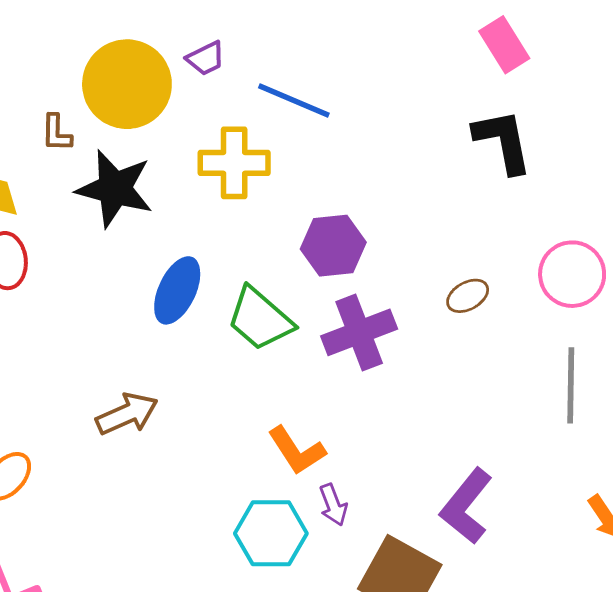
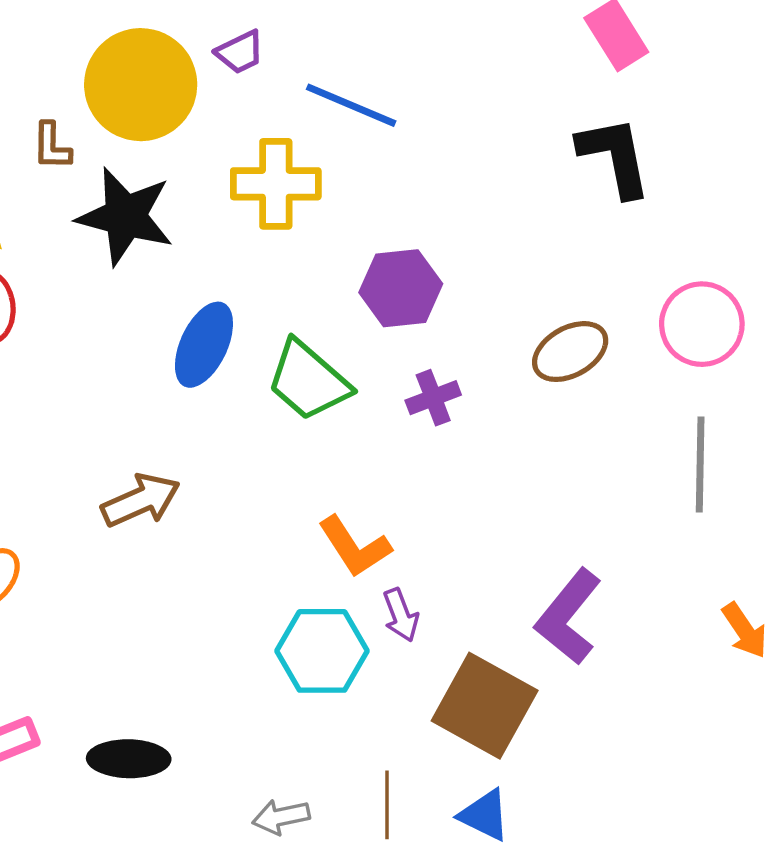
brown ellipse: (468, 296) -> (570, 352), size x1.4
purple cross: (359, 332) -> (433, 398), size x0.6

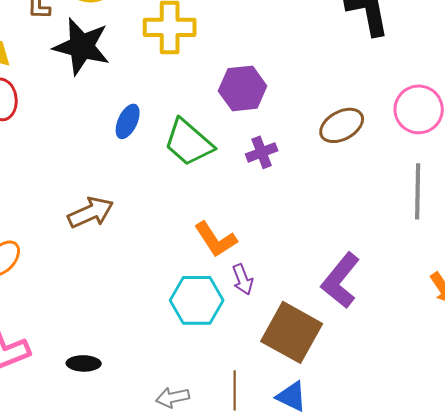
blue ellipse: (204, 345) -> (128, 121), size x0.7
black ellipse: (129, 759) -> (84, 363), size x0.7

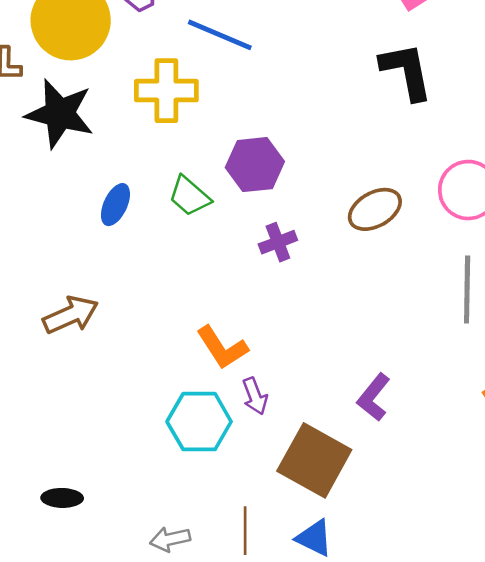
green trapezoid: (189, 142) -> (189, 196), moved, size x0.7
purple L-shape: (341, 280) -> (374, 397), size x0.7

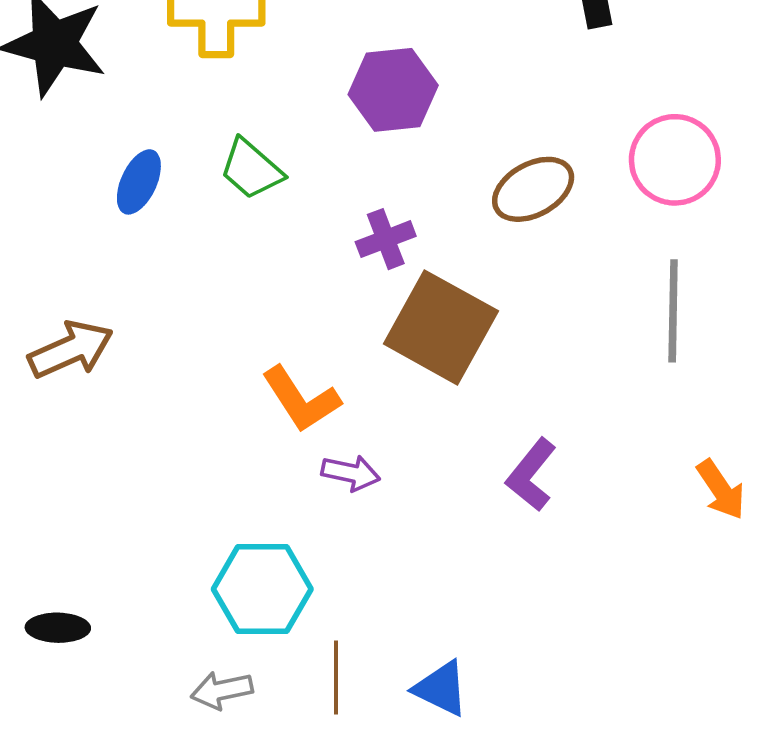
purple hexagon: (255, 165) -> (393, 90), moved
purple arrow: (255, 396) -> (351, 473), turned -57
cyan hexagon: (199, 422) -> (262, 589), moved
brown square: (314, 460) -> (441, 327), moved

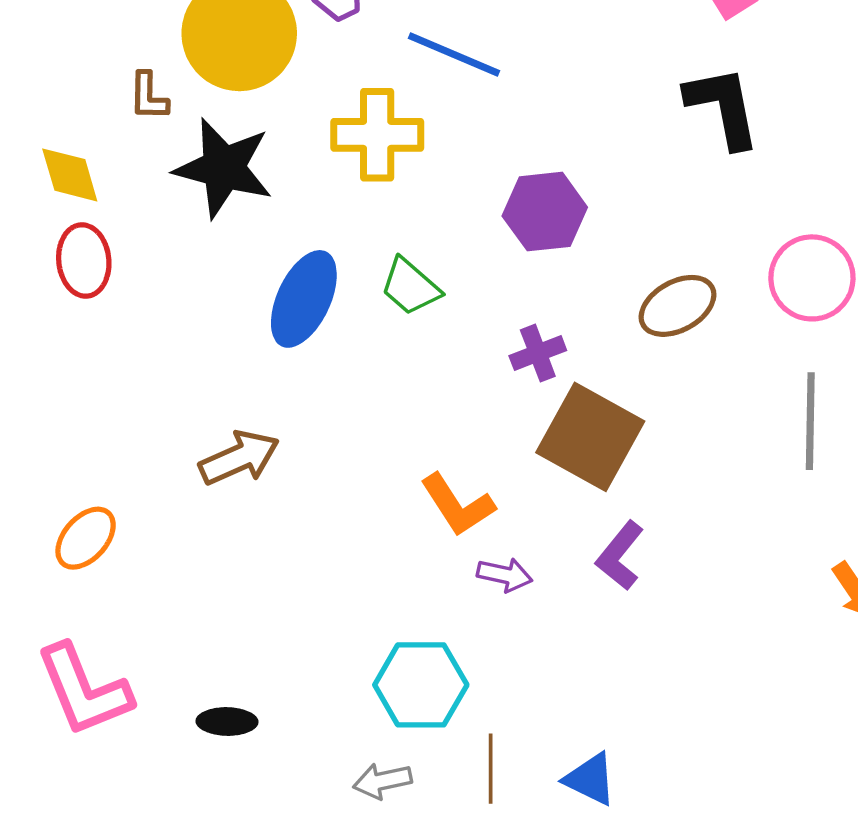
blue ellipse: (139, 182) -> (304, 299), size x1.6
purple L-shape: (531, 475) -> (620, 556), moved

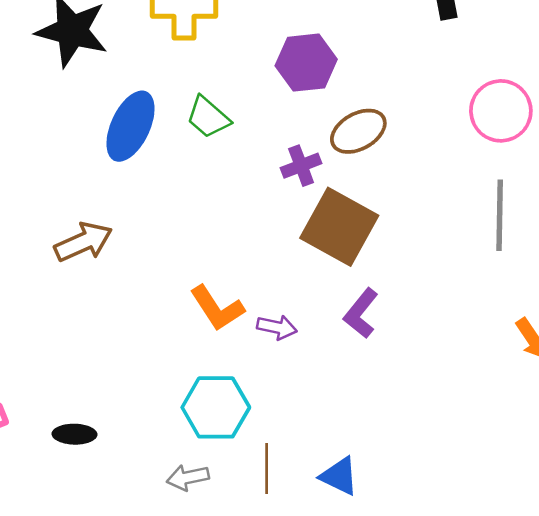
brown ellipse: (678, 306) -> (358, 131), moved
orange L-shape: (457, 505) -> (217, 308), moved

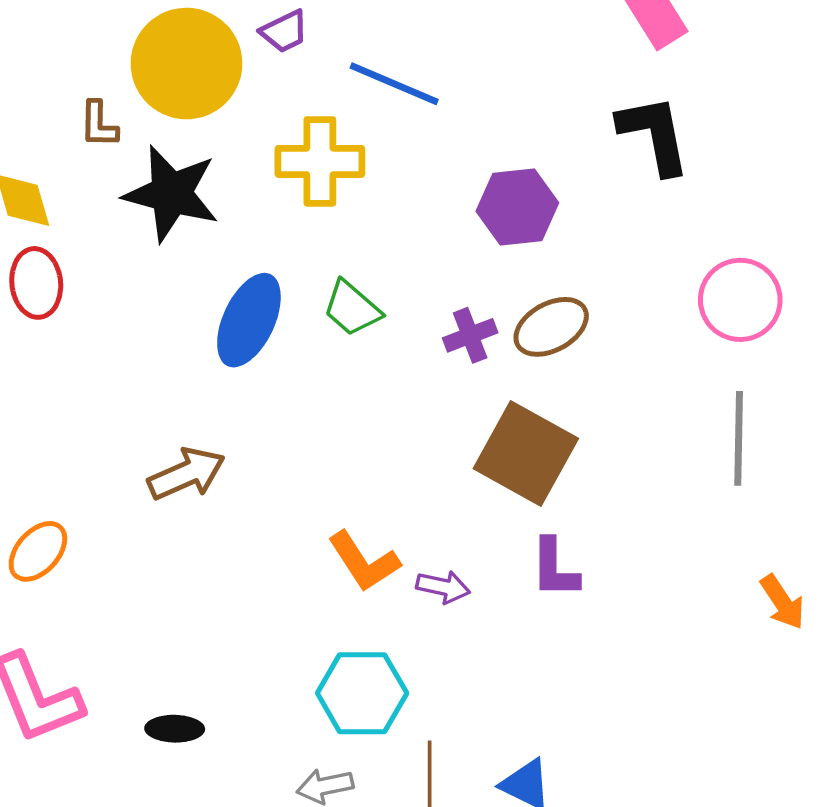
purple hexagon: (306, 63) -> (517, 207), moved
purple cross: (301, 166) -> (470, 335), moved
purple L-shape: (361, 313) -> (555, 568), turned -39

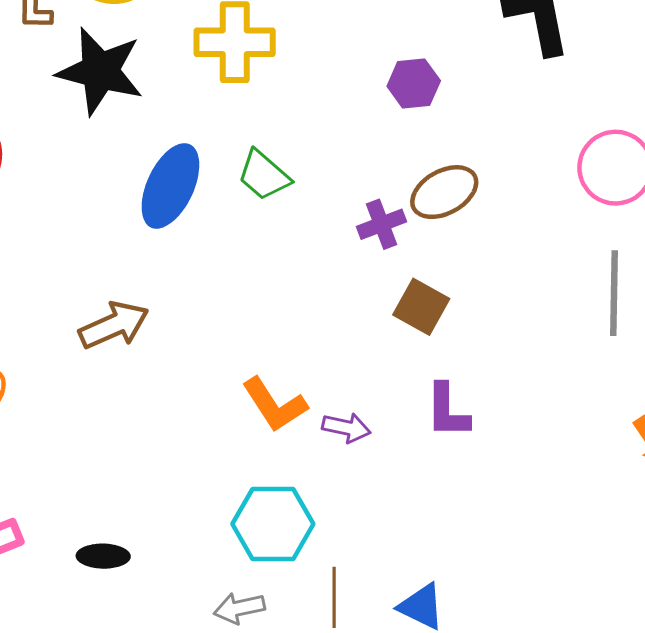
purple hexagon: (517, 207) -> (414, 83), size x0.7
purple cross: (470, 335) -> (382, 224), moved
brown square: (526, 454) -> (421, 307), size x0.6

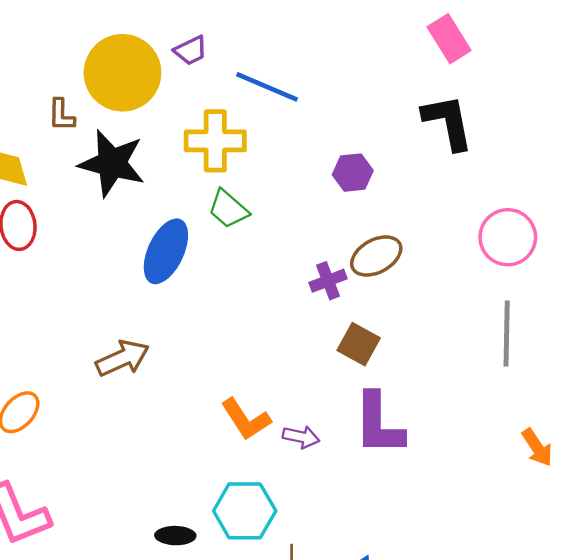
green trapezoid: (264, 175) -> (228, 209), moved
purple L-shape: (447, 411) -> (379, 424), size x1.5
black ellipse: (103, 556) -> (175, 536), moved

